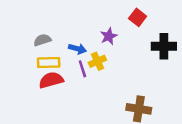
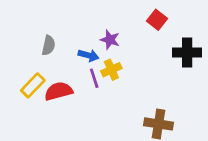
purple star: (109, 36) -> (110, 40), moved, turned -30
gray semicircle: (42, 40) -> (49, 45), turned 120
yellow rectangle: (49, 63) -> (33, 85), moved, turned -45

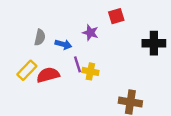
red square: (157, 20) -> (116, 16), moved, turned 35
blue arrow: (89, 55) -> (63, 44), moved
yellow cross: (111, 70) -> (90, 71), moved, turned 35

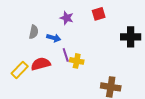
purple star: (90, 33) -> (67, 18), moved
yellow rectangle: (27, 70) -> (20, 70), moved

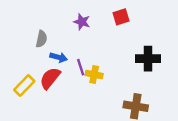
black cross: (131, 37) -> (148, 59), moved
blue arrow: (54, 38) -> (59, 57), moved
red semicircle: (41, 64) -> (50, 78), turned -36

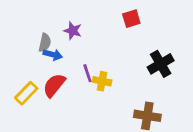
purple star: (82, 22) -> (73, 31), moved
blue arrow: (59, 57) -> (53, 55), moved
black cross: (148, 59) -> (161, 64), turned -30

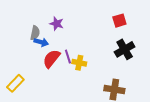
red square: (131, 19) -> (119, 21), moved
red semicircle: (54, 85) -> (51, 59), moved
yellow rectangle: (26, 93) -> (15, 83), moved

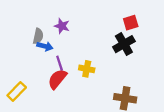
black cross: (125, 49) -> (124, 44), moved
purple line: (68, 57) -> (60, 63), moved
red semicircle: (51, 59) -> (57, 79), moved

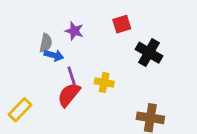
red square: (131, 23) -> (122, 24), moved
black cross: (124, 44) -> (149, 53), turned -30

